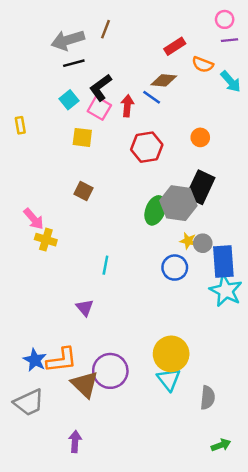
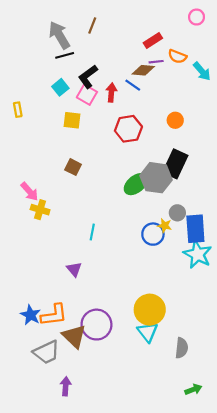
gray arrow: (68, 40) -> (59, 35), turned 76
purple line: (229, 40) -> (156, 62), moved
green ellipse: (155, 210) -> (136, 184), turned 30
yellow star: (188, 241) -> (165, 226), moved
gray trapezoid: (29, 403) -> (46, 352), moved

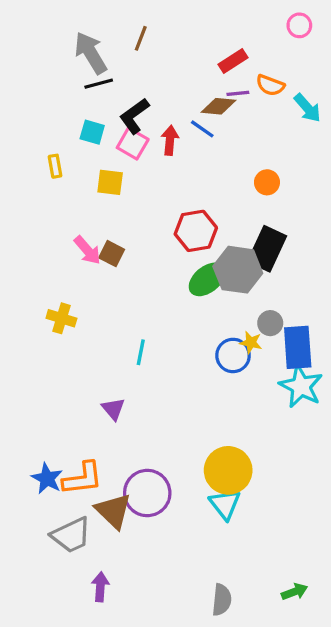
cyan square: (60, 87) -> (92, 132), turned -35
yellow rectangle: (18, 110) -> (55, 166), moved
red hexagon: (128, 129) -> (196, 231), moved
pink arrow: (29, 192) -> (87, 250), moved
gray semicircle: (182, 348) -> (222, 600), moved

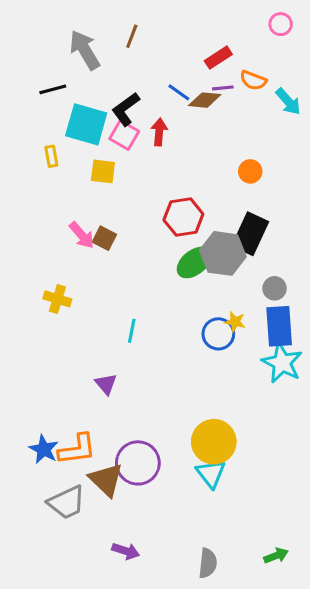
black line: (99, 84) -> (53, 89), moved
blue line: (202, 129) -> (179, 92), moved
cyan square: (92, 132) -> (86, 124), size x1.8
gray circle: (270, 323) -> (275, 288), moved
purple arrow: (100, 587) -> (126, 551), moved, turned 104

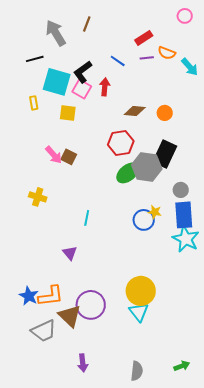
brown diamond: (205, 100) -> (135, 111), moved
purple arrow: (126, 551) -> (83, 363), turned 66

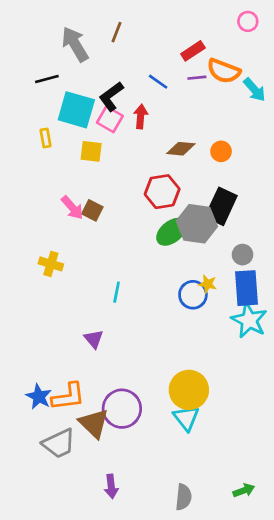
orange semicircle: (167, 53) -> (224, 71), size x1.4

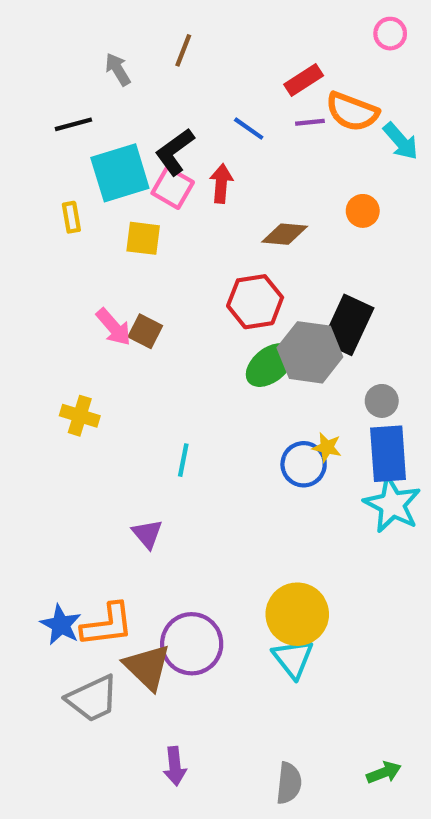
gray arrow: (75, 44) -> (118, 69), size x0.6
cyan square: (76, 110) -> (120, 173), turned -33
orange circle: (221, 151) -> (363, 211), moved

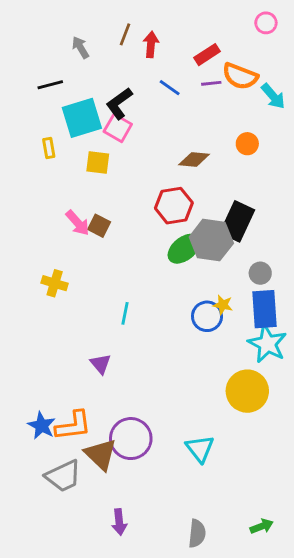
red arrow: (221, 183) -> (151, 44), moved
yellow circle: (297, 614) -> (247, 391), moved

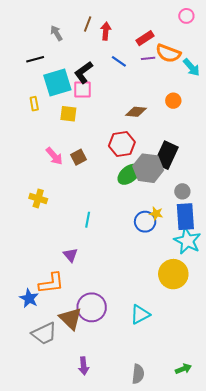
pink square: (118, 128) -> (83, 90), turned -30
brown square: (99, 226) -> (79, 157), moved, turned 35
orange L-shape: (73, 426) -> (51, 283), moved
cyan triangle: (200, 449) -> (140, 314), turned 40

